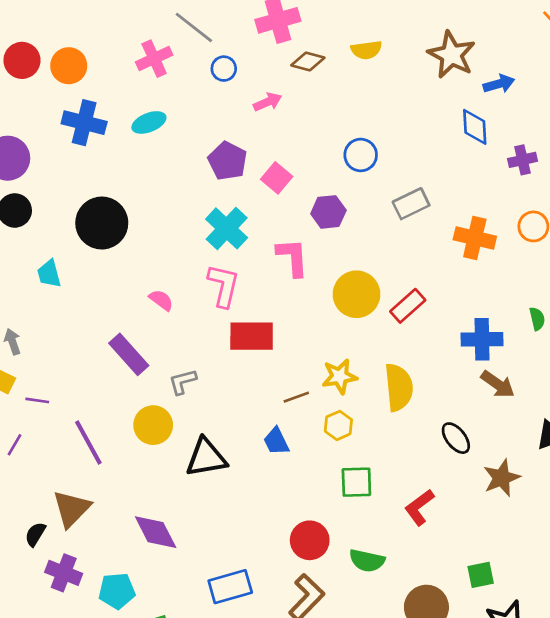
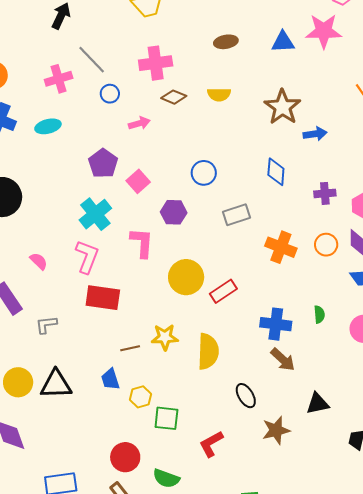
blue diamond: (475, 127) -> (276, 172), moved
yellow circle: (153, 425) -> (18, 382), moved
yellow hexagon: (338, 425) -> (141, 397), moved

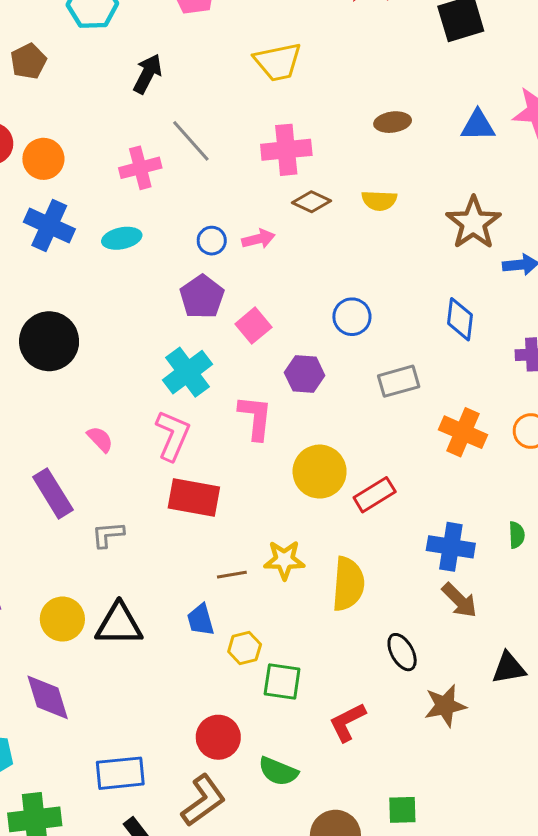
blue circle: (110, 94) -> (212, 241), moved

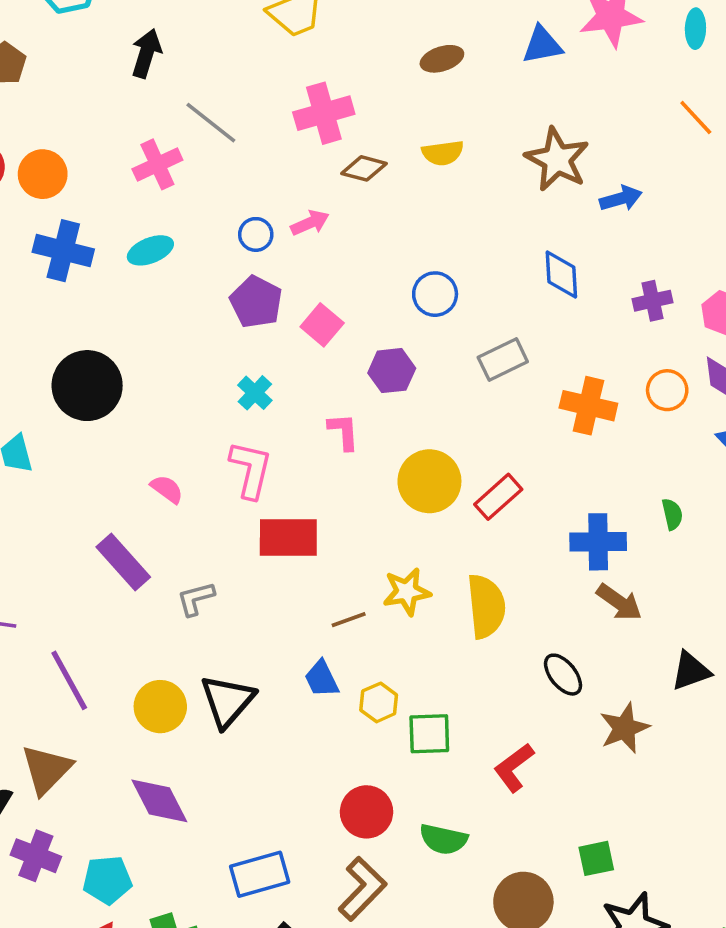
cyan cross: (187, 372) -> (255, 393), size x0.6
pink L-shape: (255, 417) -> (343, 432), size x0.7
black triangle: (119, 624) -> (227, 701), turned -39

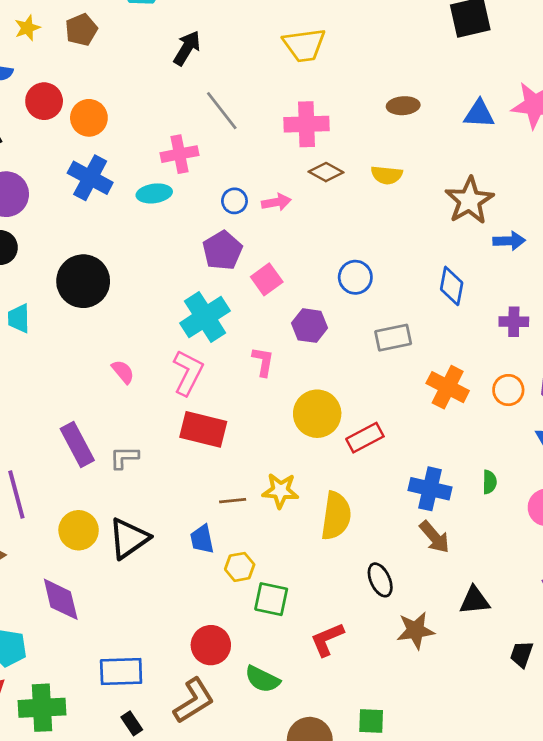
pink cross: (157, 164) -> (180, 154), moved
cyan cross: (255, 393) -> (205, 317), size x1.8
purple rectangle: (123, 562) -> (77, 445), moved

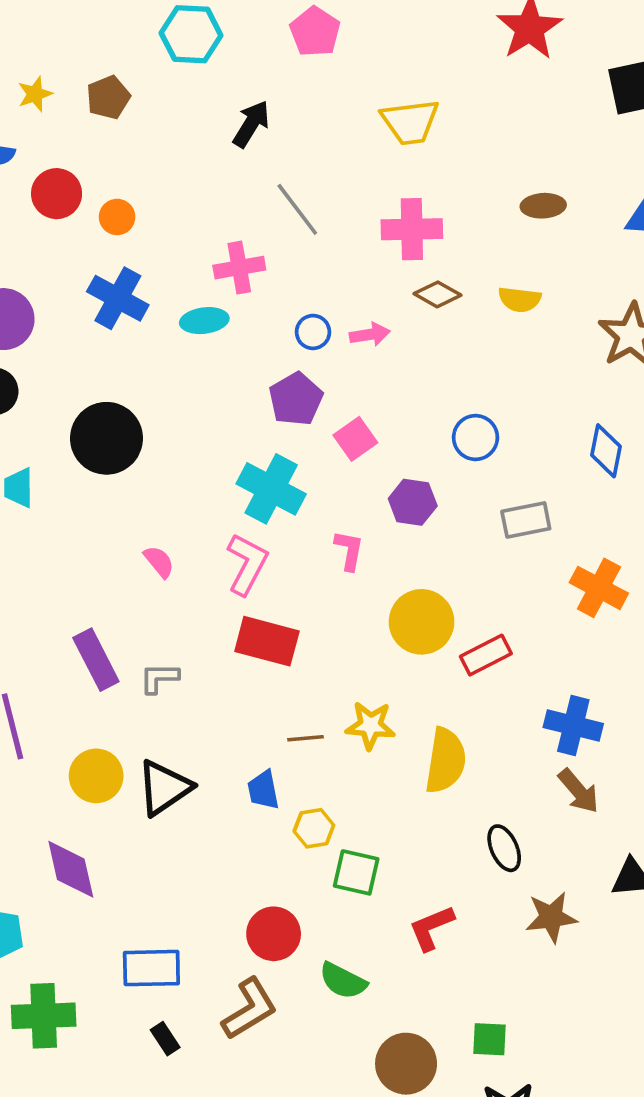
orange circle: (89, 118) -> (117, 217), size x0.7
cyan cross: (205, 317) -> (271, 489), turned -30

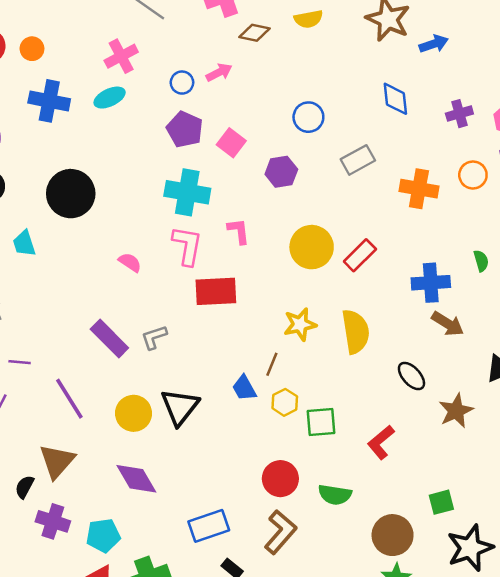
pink L-shape: (349, 550) -> (239, 231), moved
brown line: (306, 738) -> (272, 364), moved, turned -45

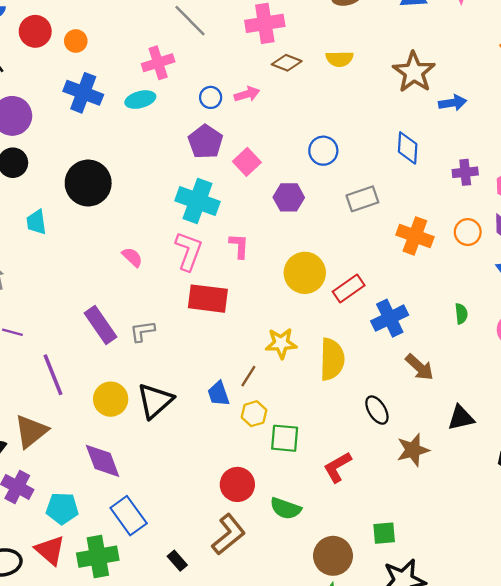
blue cross: (431, 283) -> (390, 318), moved, turned -32
blue rectangle: (209, 526) -> (129, 516), moved, turned 63

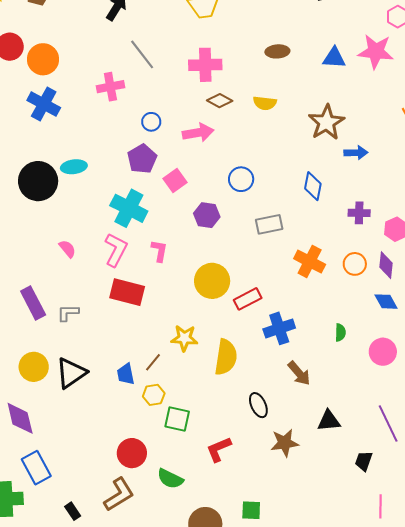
orange circle: (76, 41) -> (43, 59), size x1.6
pink arrow: (247, 94) -> (198, 133), moved, size x1.4
cyan ellipse: (140, 100) -> (74, 167), moved

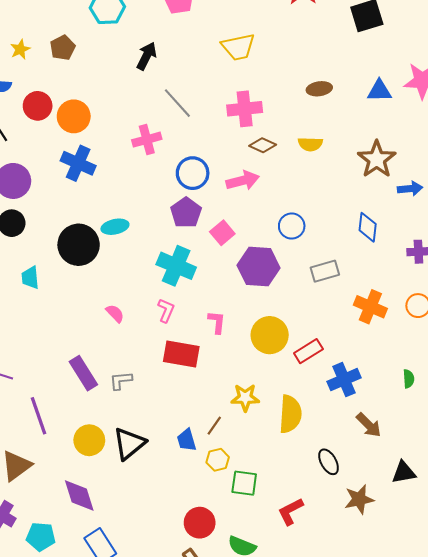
blue circle: (151, 122) -> (193, 173), size x1.6
purple hexagon: (207, 215) -> (259, 267), size x1.5
pink L-shape: (116, 250) -> (166, 310), size x0.7
pink L-shape: (159, 251) -> (217, 322), moved

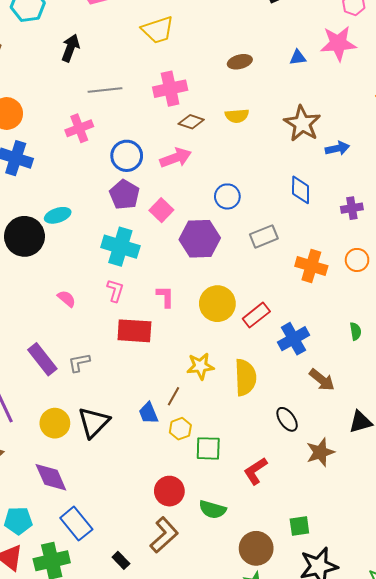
blue triangle: (379, 91) -> (298, 57), size x0.7
gray line: (177, 103) -> (105, 90), turned -48

